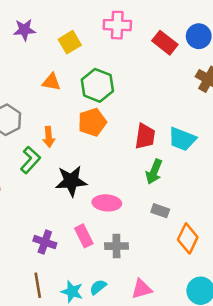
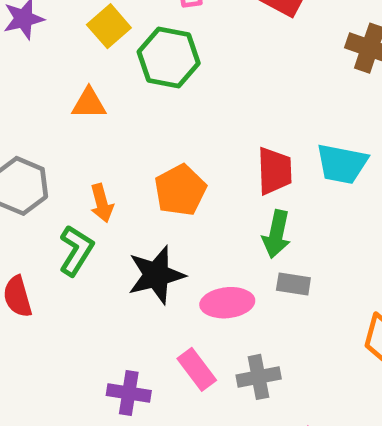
green hexagon: (97, 85) -> (169, 57), moved
orange pentagon: (92, 122) -> (180, 190), moved
green arrow: (154, 172) -> (276, 234), moved
gray rectangle: (160, 211) -> (293, 284), moved

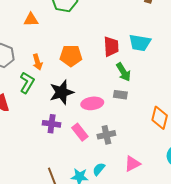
orange pentagon: (180, 190) -> (71, 56), turned 30
green arrow: (276, 234) -> (123, 72), moved, turned -42
purple cross: (129, 393) -> (52, 124), moved

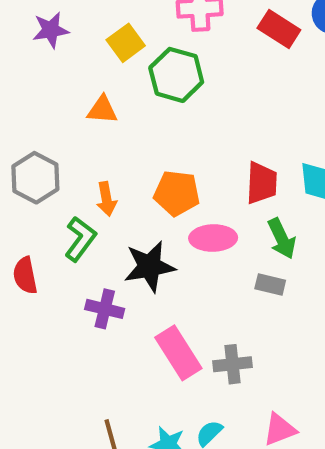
pink ellipse: (92, 103) -> (213, 238), moved
purple cross: (52, 124) -> (105, 309), moved
pink rectangle: (80, 132) -> (178, 353), size x1.4

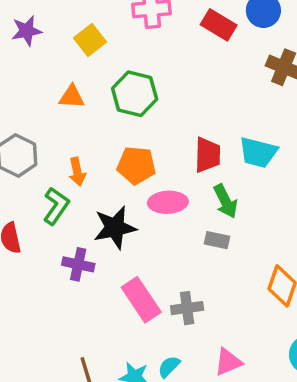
green hexagon: (176, 75) -> (135, 94), moved

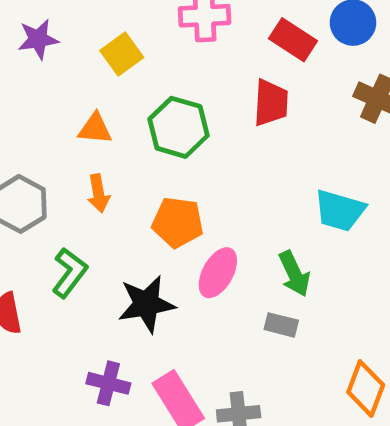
red trapezoid: (208, 155) -> (271, 103), moved
orange arrow: (77, 172) -> (98, 193), moved
pink ellipse: (168, 202) -> (218, 273), turned -60
purple cross: (78, 264) -> (108, 383), moved

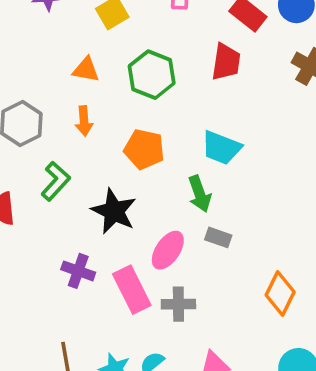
cyan trapezoid: (340, 211) -> (221, 148), moved
pink ellipse: (218, 273) -> (168, 250), moved
green arrow: (294, 274) -> (200, 194), moved
black star: (147, 304) -> (114, 211), turned 30

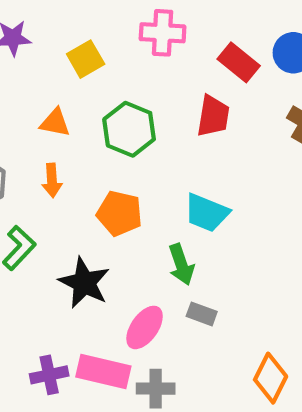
purple cross: (78, 271) -> (49, 375), moved, turned -32
pink rectangle: (132, 290) -> (103, 371), turned -51

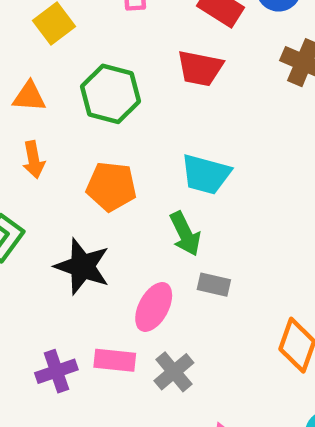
red trapezoid: (213, 116) -> (200, 68), turned 99
pink rectangle: (103, 371) -> (115, 360), size x0.7
gray cross: (156, 389) -> (174, 372), turned -33

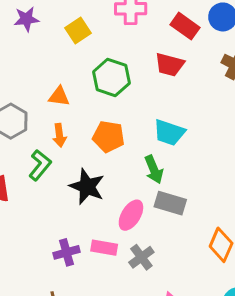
orange triangle: (29, 97) -> (59, 96), moved
orange arrow: (34, 160) -> (59, 135), moved
gray rectangle: (214, 285) -> (170, 203), size x1.5

